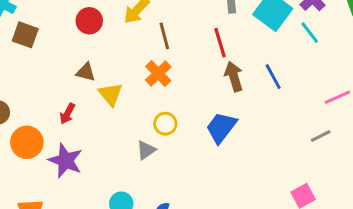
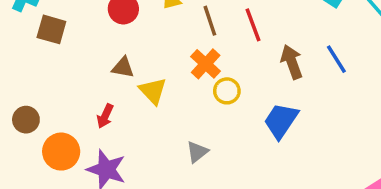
red line: (220, 43) -> (253, 25), moved
yellow circle: (165, 124) -> (227, 91), moved

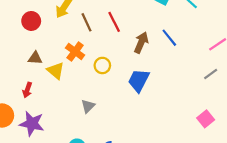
brown arrow: (292, 62) -> (141, 43), turned 50
orange cross: (206, 64) -> (75, 51), moved

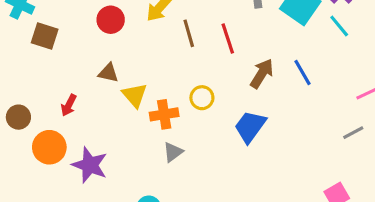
orange cross: (75, 51) -> (164, 114), moved, turned 36
red arrow: (27, 90) -> (69, 105), moved

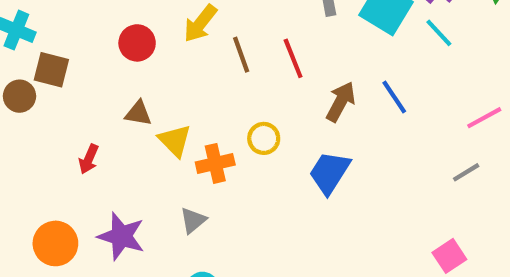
brown circle: (18, 117) -> (19, 96), moved
orange circle: (49, 147) -> (55, 243), moved
gray triangle: (173, 152) -> (193, 220), moved

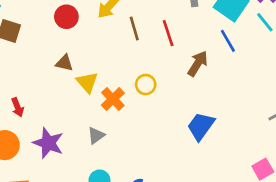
blue line: (394, 97) -> (228, 41), moved
red arrow: (89, 159) -> (18, 107), moved, turned -48
orange cross: (215, 163) -> (113, 99), turned -35
blue trapezoid: (330, 173) -> (201, 126), moved

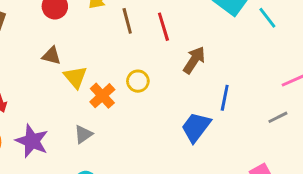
blue line: (228, 41) -> (225, 98), moved, turned 40

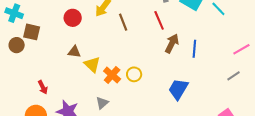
red line: (163, 27) -> (159, 20), moved
yellow circle: (138, 81) -> (134, 74), moved
blue line: (225, 98) -> (194, 49), moved

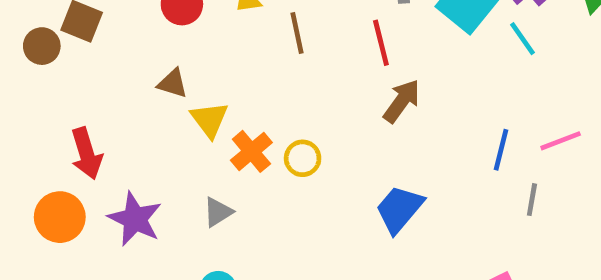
blue line: (194, 49) -> (501, 150), moved
gray line: (233, 76) -> (532, 200), turned -56
red arrow: (43, 87) -> (86, 154), size x1.5

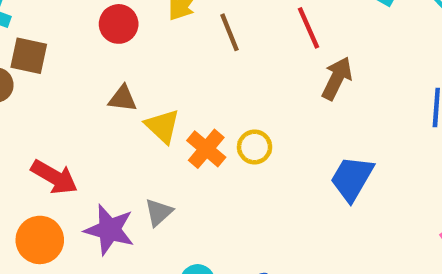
red arrow: (86, 154) -> (54, 177), turned -33
gray triangle: (218, 212) -> (159, 212), moved

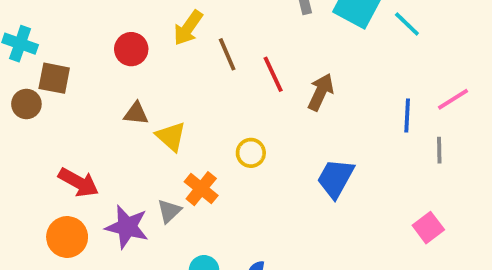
red line: (308, 28) -> (273, 74), moved
orange cross: (206, 149) -> (201, 189), moved

